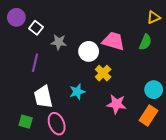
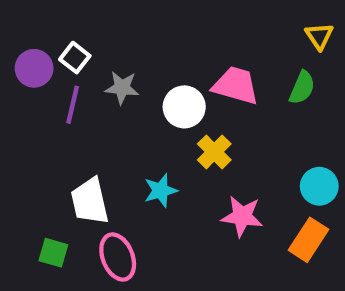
purple circle: (16, 17) -> (34, 68), moved
yellow triangle: (154, 17) -> (319, 36), turned -40
purple line: (35, 63) -> (73, 105), moved

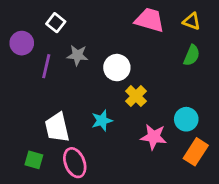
yellow triangle: (319, 36) -> (192, 21), moved, turned -36
white square: (75, 58) -> (56, 23), moved
pink trapezoid: (236, 85) -> (150, 20), moved
cyan circle: (319, 186) -> (186, 119), moved

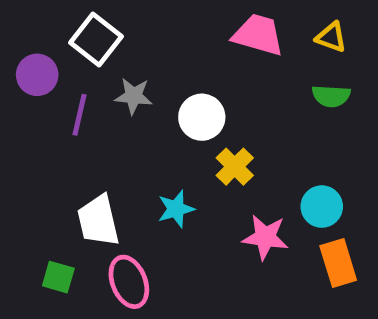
white square: (56, 23) -> (96, 40), size x1.5
green semicircle: (192, 55) -> (331, 96), turned 70
orange rectangle: (196, 152) -> (338, 263), turned -50

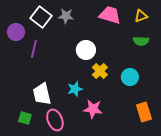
yellow triangle: (331, 37) -> (141, 16), turned -40
gray star: (134, 96) -> (66, 16), moved
cyan circle: (322, 207) -> (130, 77), moved
pink star: (265, 237) -> (93, 109), moved

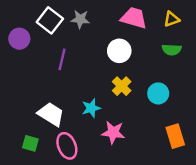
purple line: (34, 49) -> (62, 59), moved
white circle: (86, 50) -> (119, 51), moved
white trapezoid: (42, 94) -> (51, 114), turned 135

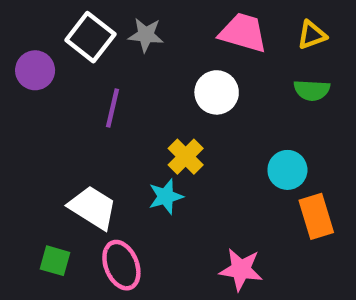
yellow cross: (122, 86) -> (186, 157), moved
pink star: (113, 132) -> (241, 270), moved
orange rectangle: (175, 136) -> (316, 216), moved

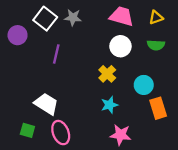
white circle: (217, 92) -> (120, 46), moved
yellow cross: (186, 157) -> (107, 74), moved
cyan star: (166, 196) -> (109, 105), moved

